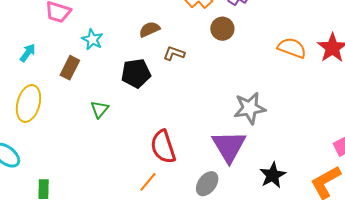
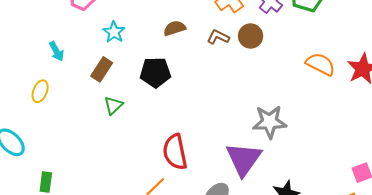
cyan arrow: (28, 53) -> (56, 51), moved, turned 108
brown L-shape: (174, 53) -> (218, 37), moved
brown rectangle: (70, 68) -> (102, 69), moved
yellow ellipse: (28, 103) -> (40, 91), size x0.6

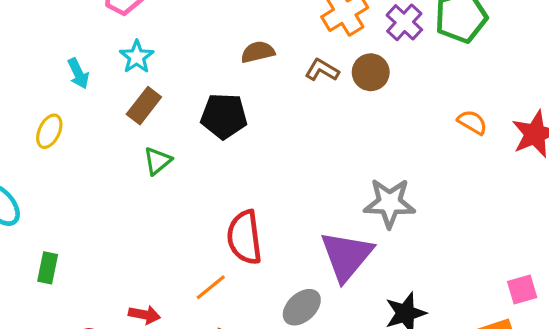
cyan star: (114, 32) -> (137, 57), moved
orange semicircle: (320, 64) -> (472, 122), size x0.7

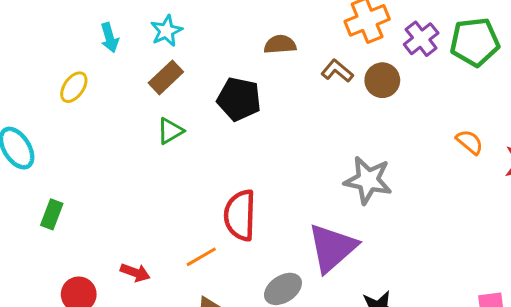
gray star: (390, 203) -> (368, 180), moved

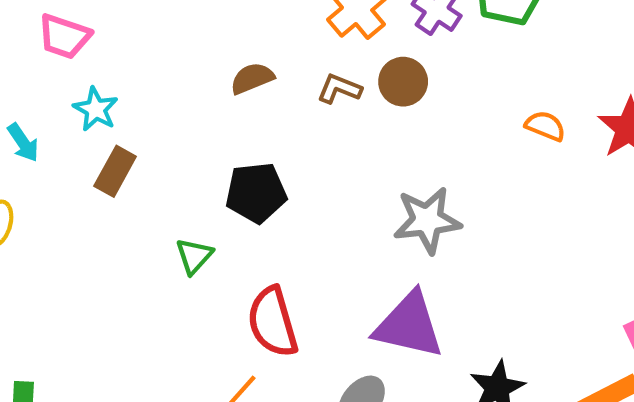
black pentagon: (239, 99) -> (256, 193), moved
green triangle: (170, 131) -> (194, 256), moved
purple triangle: (332, 248) -> (409, 325), turned -48

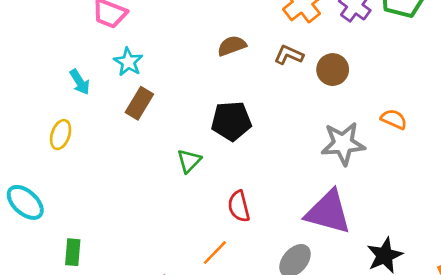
brown circle: (403, 82) -> (333, 70), moved
orange semicircle: (545, 126) -> (394, 119), moved
red semicircle: (273, 322) -> (239, 206), size x0.7

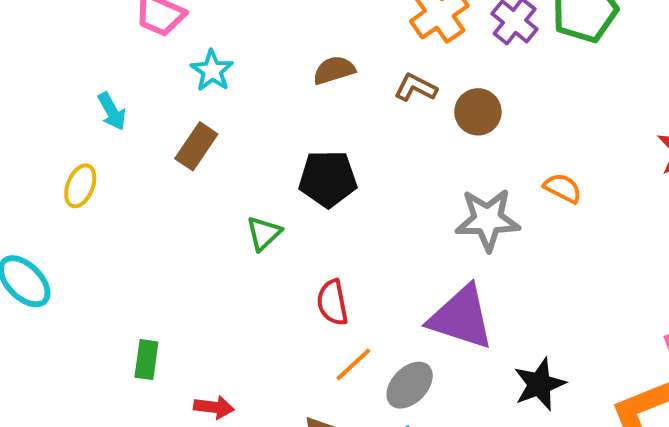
cyan star: (128, 62) -> (212, 71), moved
green rectangle: (73, 252) -> (146, 360), moved
orange line: (215, 253) -> (353, 364), moved

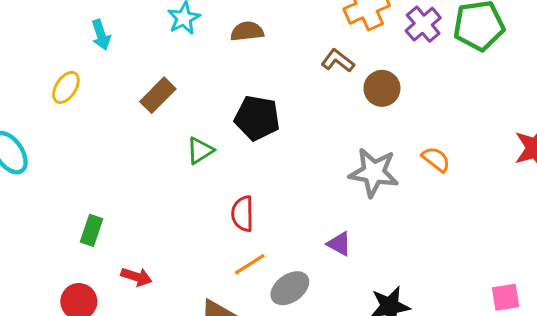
brown semicircle: (334, 70) -> (247, 31), moved
brown rectangle: (196, 146) -> (158, 95), moved
purple triangle: (461, 317) -> (339, 244), size x0.5

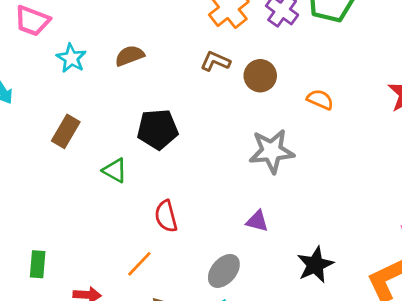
green triangle: (200, 151) -> (115, 170), turned -44
orange semicircle: (436, 159) -> (320, 100), moved
orange line: (250, 264) -> (139, 264), moved

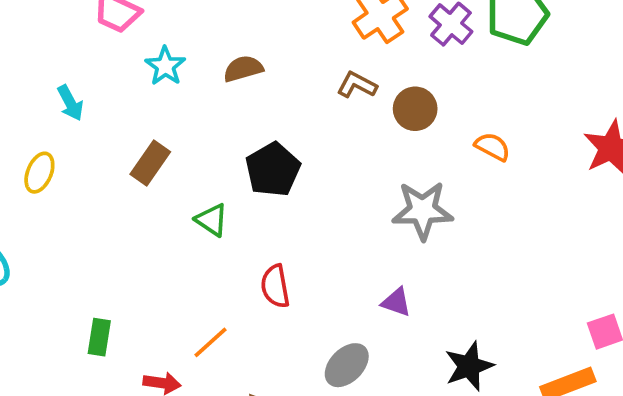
black pentagon: (158, 129) -> (273, 170), turned -30
orange line: (139, 264) -> (211, 342), moved

